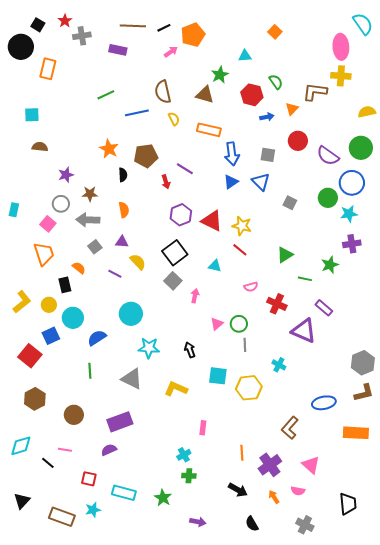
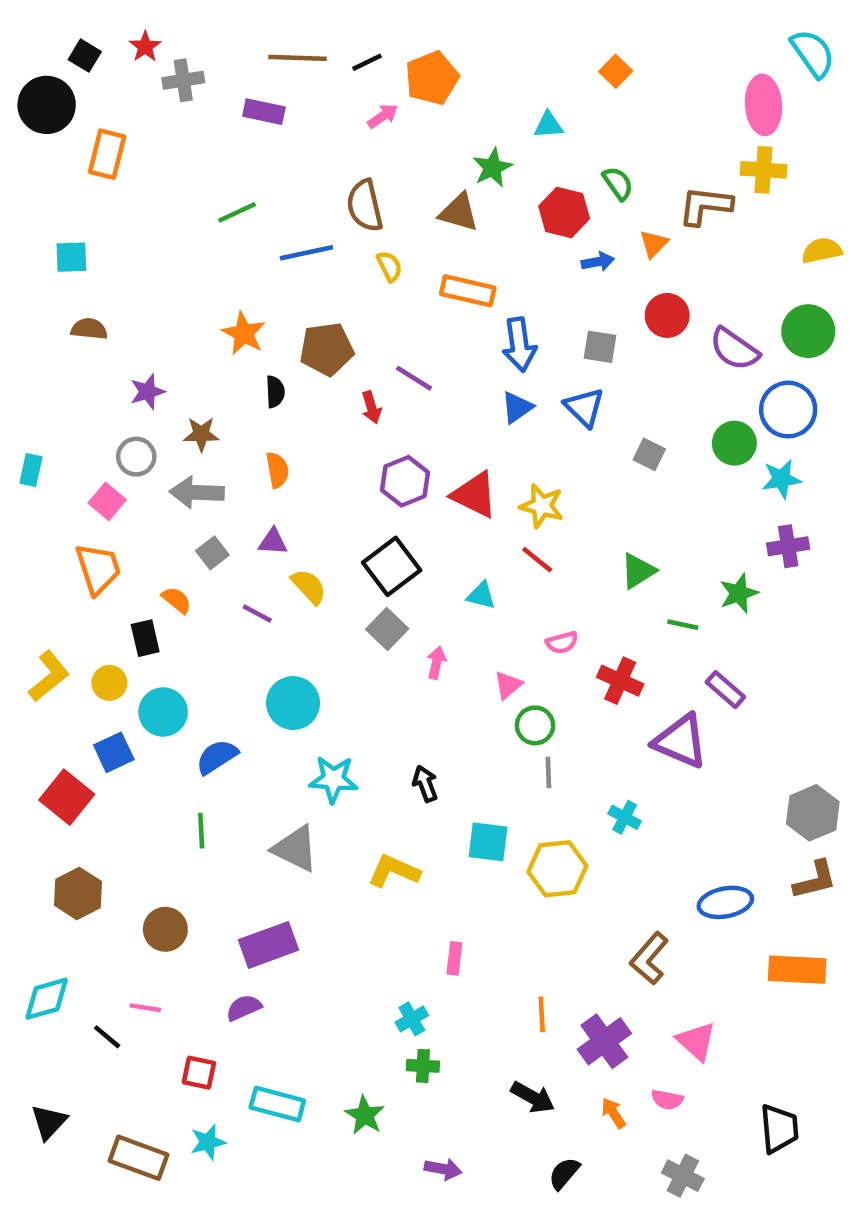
pink triangle: (217, 324) -> (508, 685), moved
black semicircle: (252, 524) -> (564, 1173), turned 70

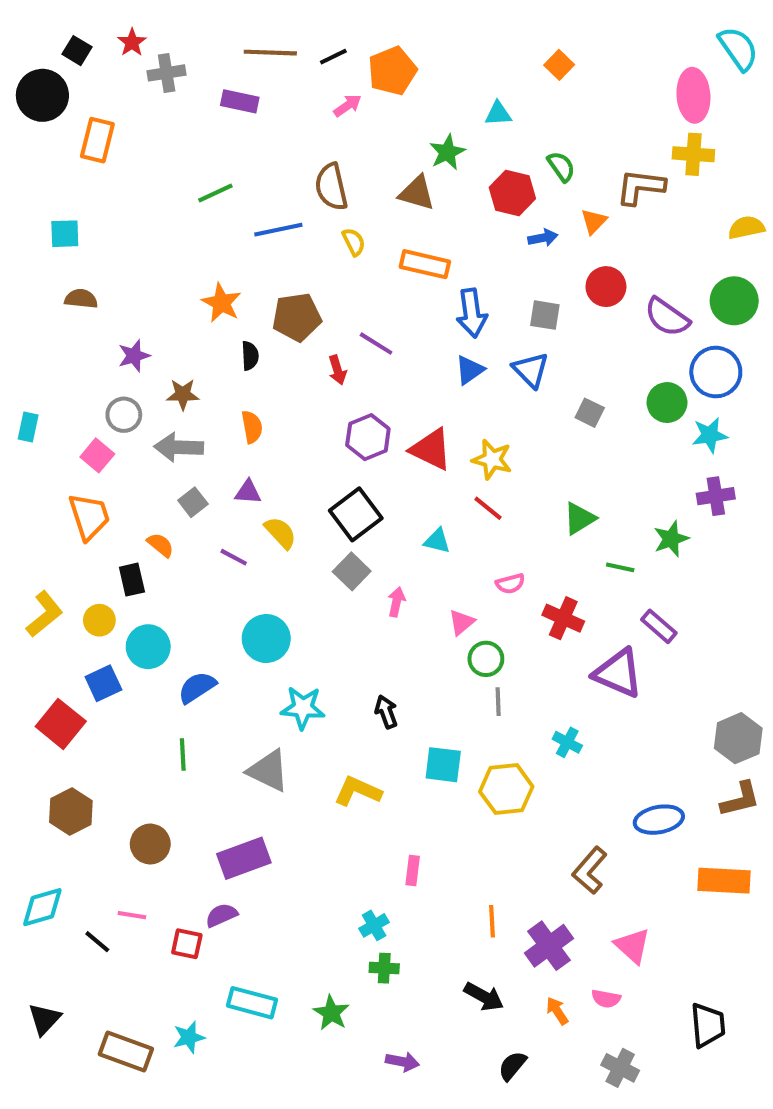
red square: (199, 1073) -> (187, 944), moved

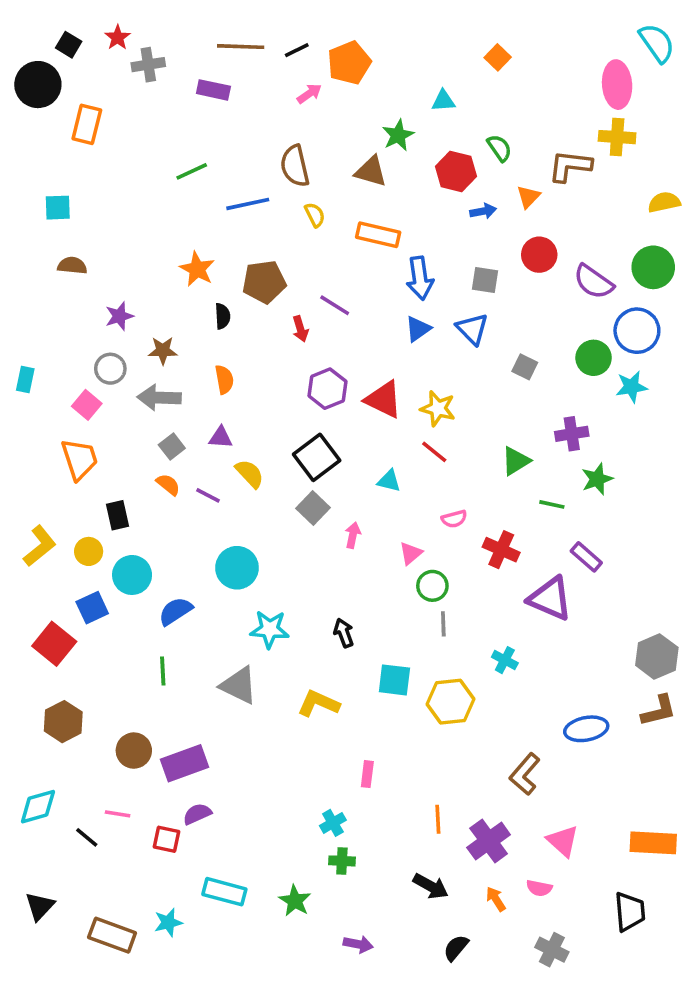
purple cross: (716, 496) -> (572, 434), moved
orange semicircle: (160, 545) -> (168, 484), moved
purple rectangle: (244, 858) -> (185, 763), moved
orange rectangle: (724, 881) -> (653, 843), moved

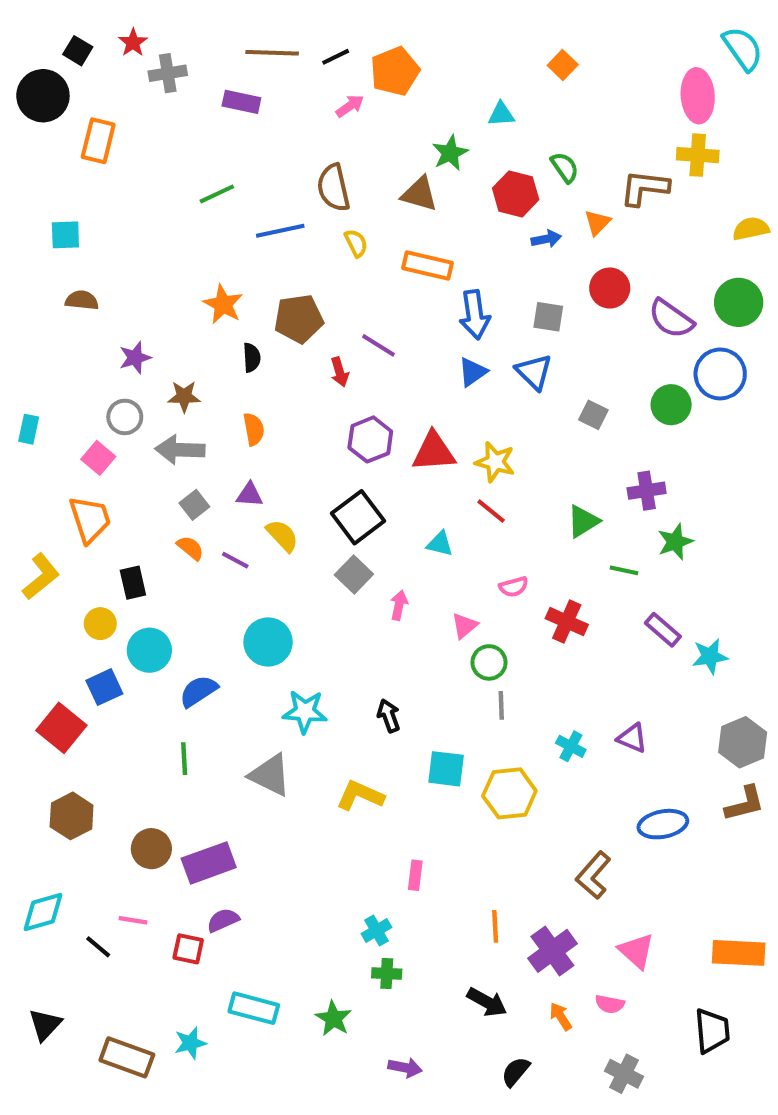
cyan star: (632, 387) -> (710, 656), moved
red triangle: (384, 399) -> (434, 452), turned -30
yellow L-shape: (40, 546) -> (41, 577), moved
purple triangle: (550, 599) -> (632, 738), moved, size x0.6

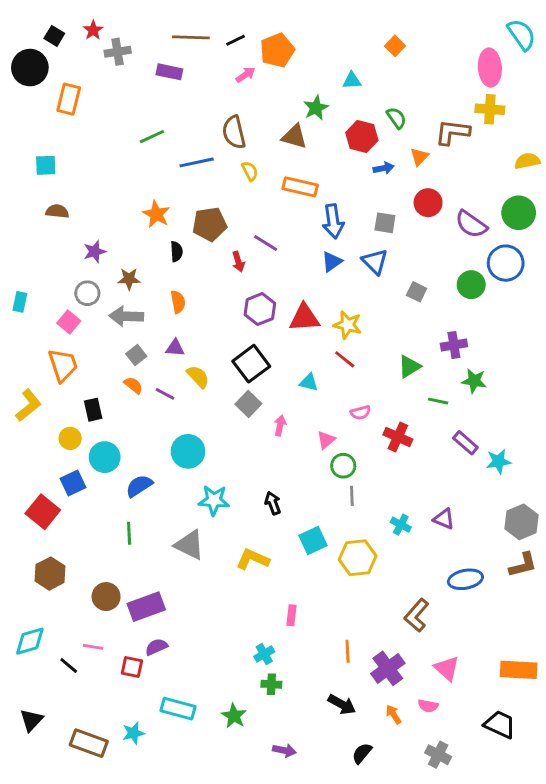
green star: (675, 542) -> (474, 381), turned 30
cyan square: (446, 769) -> (313, 540), turned -32
black trapezoid: (712, 1031) -> (500, 724), turned -60

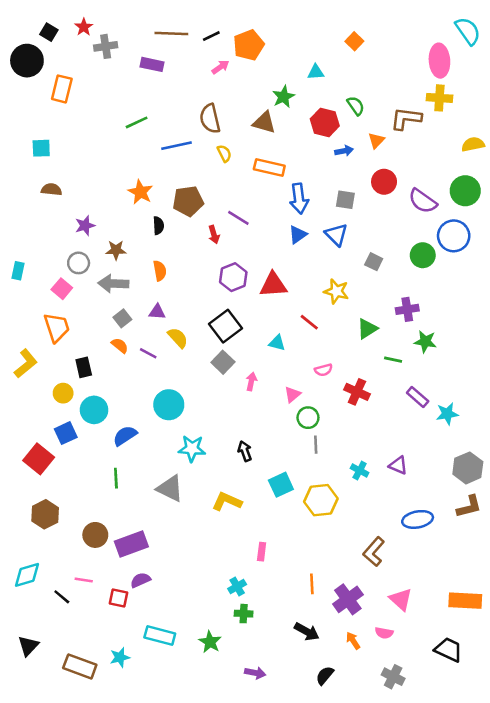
yellow star: (348, 325) -> (336, 291), moved

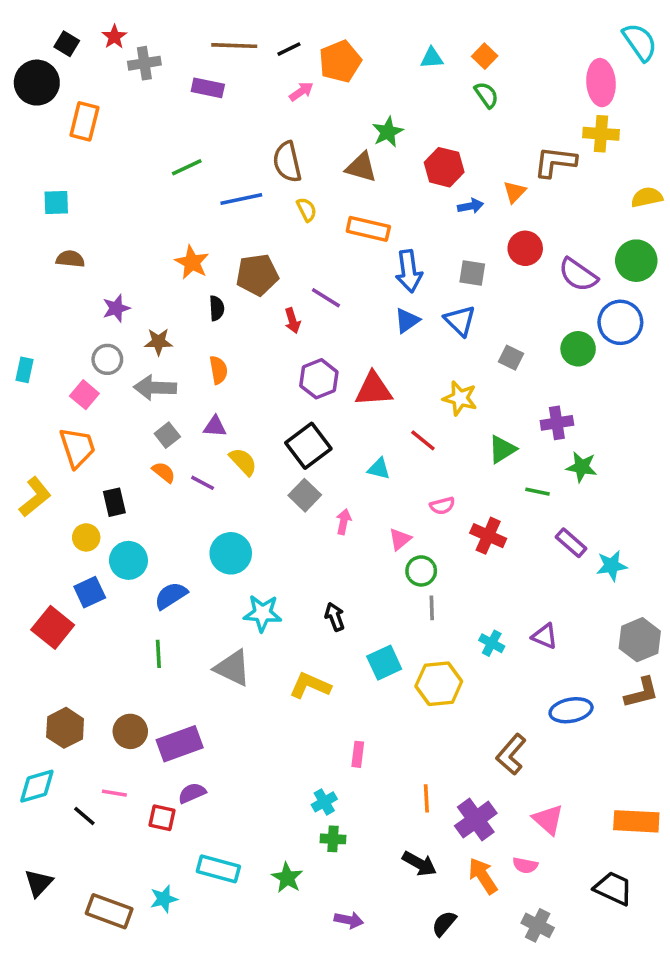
cyan triangle: (316, 72) -> (432, 58), moved
green semicircle: (356, 106) -> (486, 95), moved
brown hexagon: (45, 514) -> (65, 728), moved
orange arrow: (353, 641) -> (483, 876), size x1.5

